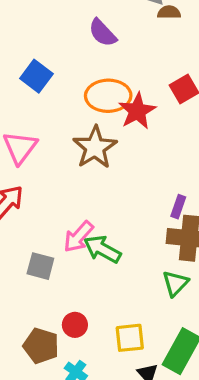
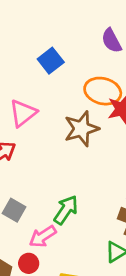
pink arrow: (78, 237) -> (43, 236), moved
green arrow: (102, 249) -> (66, 210), turned 80

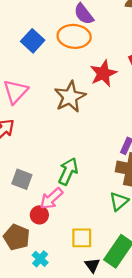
orange ellipse: (103, 91) -> (74, 36), moved
red circle: (29, 263) -> (39, 215), moved

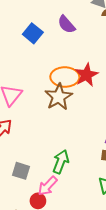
orange ellipse: (74, 36) -> (65, 77), moved
blue square: (33, 41) -> (33, 33), moved

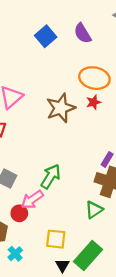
red star: (86, 75) -> (94, 102), moved, size x0.6
orange ellipse: (65, 77) -> (94, 78), moved

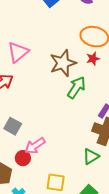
green arrow: (51, 176) -> (76, 87), moved

